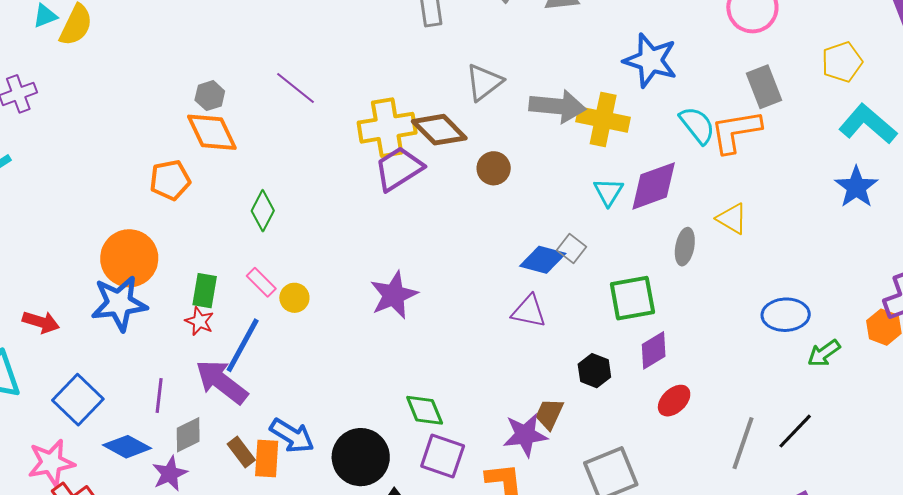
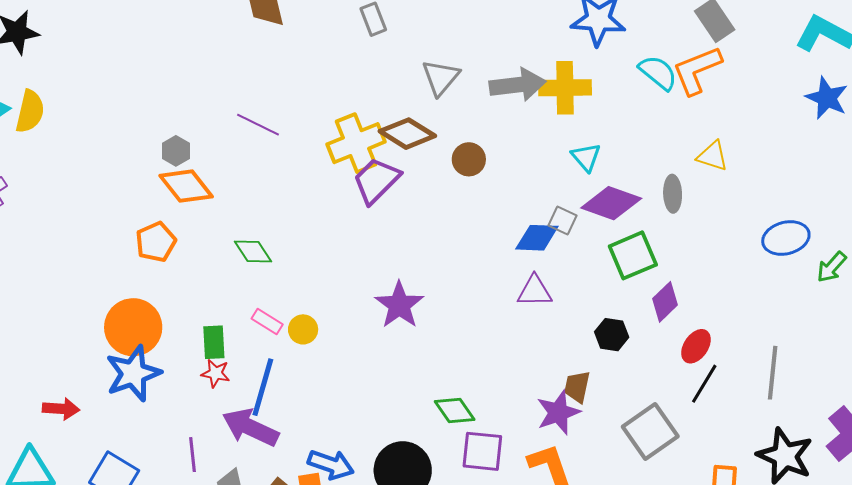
purple diamond: (654, 186) -> (611, 203), moved, turned 52
green diamond: (263, 211) -> (253, 251), turned -48
black line: (795, 431) -> (704, 384), moved

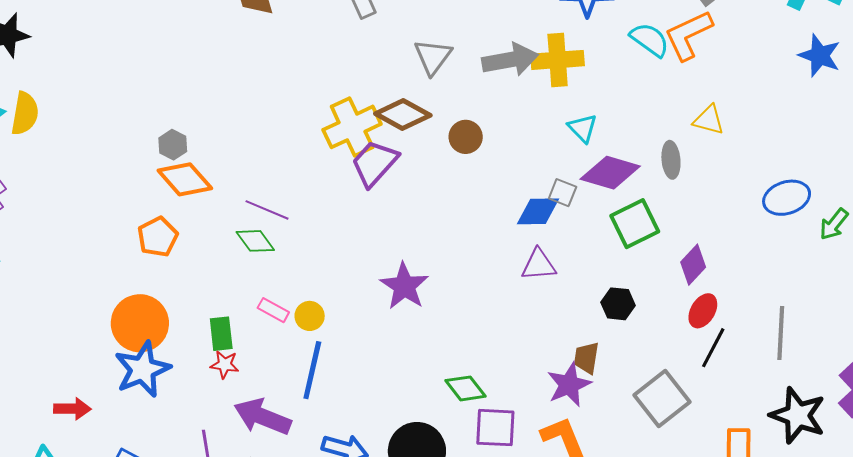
purple line: (258, 125) -> (267, 210), moved
purple diamond: (665, 302) -> (693, 265), moved
blue line: (263, 387) -> (312, 370), moved

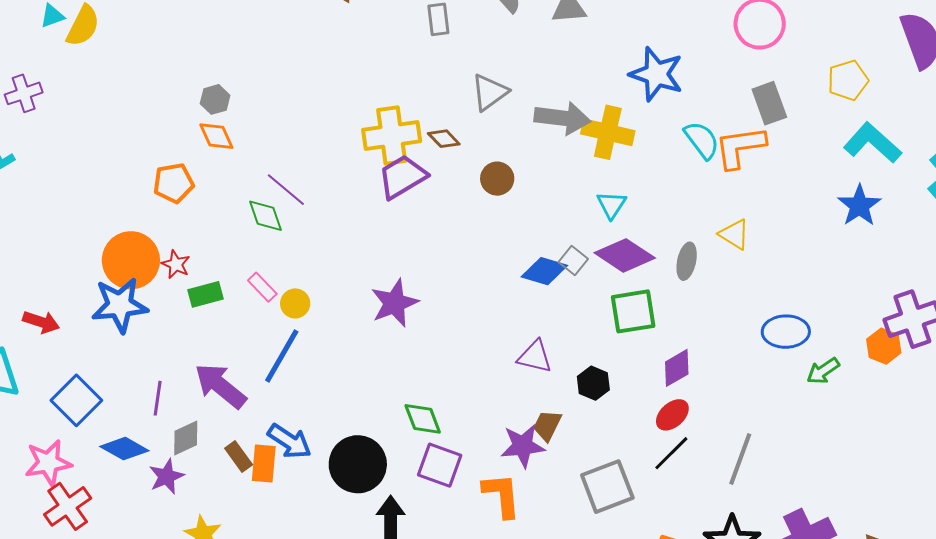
brown diamond: (403, 115) -> (444, 139), size x0.6
orange diamond: (185, 179) -> (216, 136), size x0.7
purple triangle: (539, 265) -> (535, 357), moved
green rectangle: (221, 334) -> (205, 294), turned 64
red star: (225, 365) -> (176, 264), moved

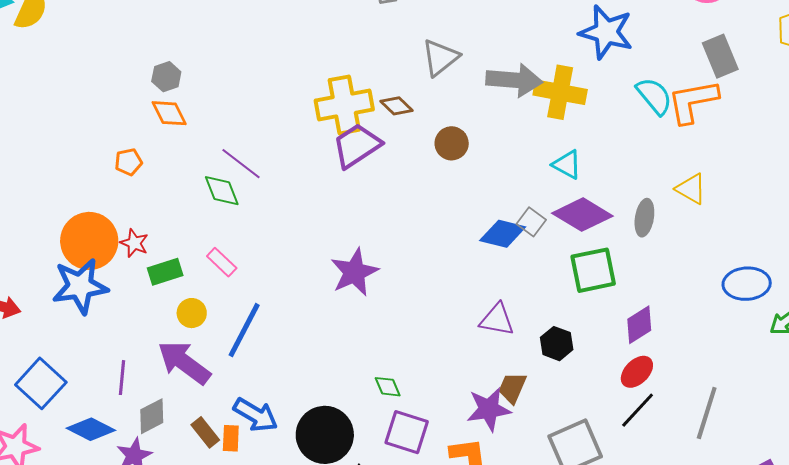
orange pentagon: (174, 183) -> (128, 162), size x0.7
cyan triangle: (611, 205) -> (567, 165), turned -32
yellow circle: (295, 303) -> (192, 313), moved
green diamond: (423, 419) -> (388, 387), size x0.7
orange rectangle: (264, 464) -> (231, 438), size x0.7

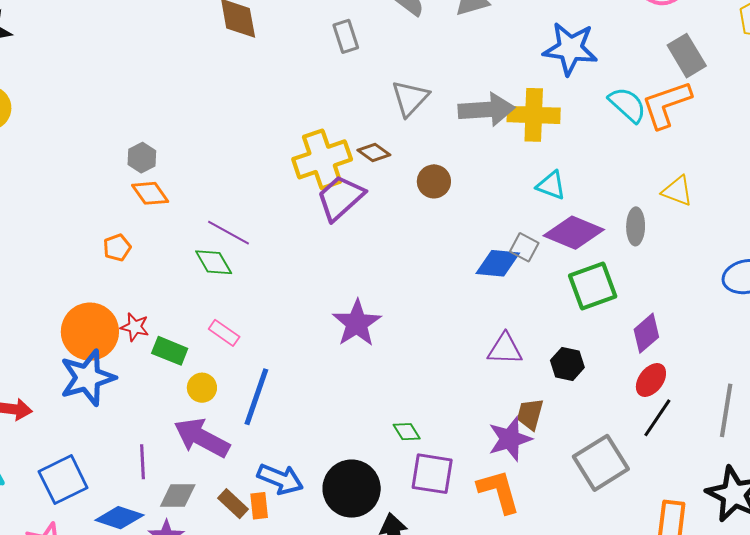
green rectangle: (165, 272) -> (170, 351), turned 48
blue square: (41, 383) -> (63, 480), turned 30
gray diamond: (152, 416) -> (178, 496), turned 36

